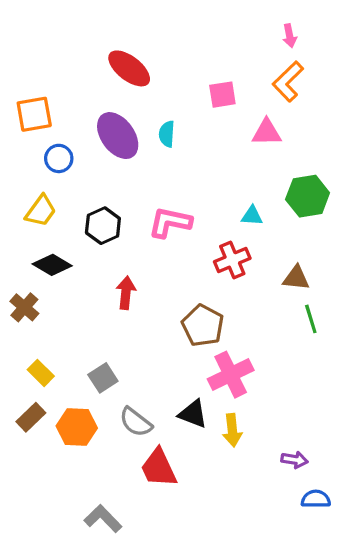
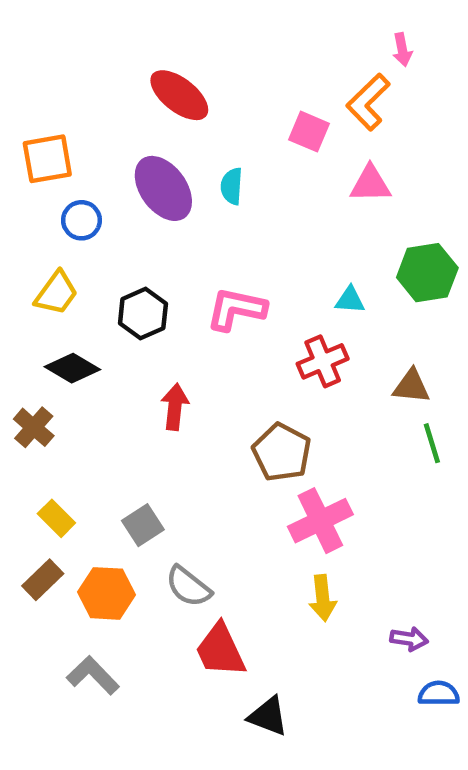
orange L-shape: (288, 82) -> (368, 102), moved
pink square: (222, 95) -> (309, 132), turned 32
black triangle: (193, 414) -> (268, 716), moved
gray L-shape: (103, 519) -> (93, 675), moved

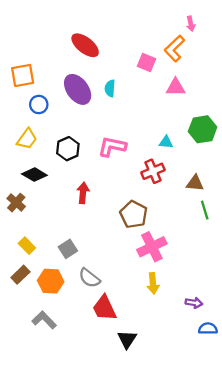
black triangle: (268, 716) -> (127, 339), turned 42

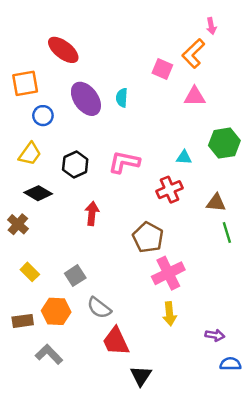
red ellipse: (85, 45) -> (63, 50), moved
brown rectangle: (20, 275) -> (23, 321), moved, turned 36

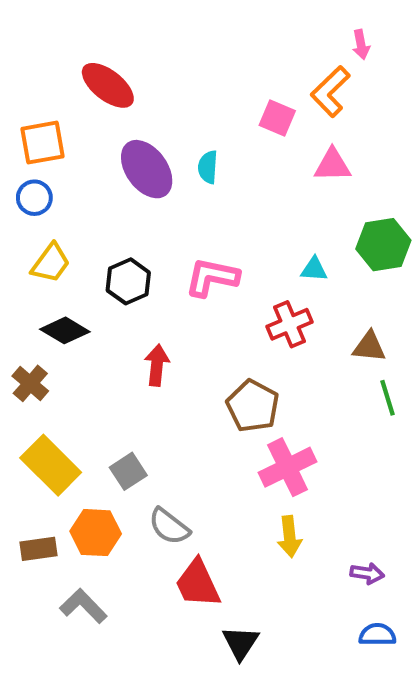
blue circle: (43, 116) -> (34, 198), moved
yellow rectangle: (30, 272) -> (51, 465), size x1.8
blue semicircle: (230, 364) -> (377, 635), moved

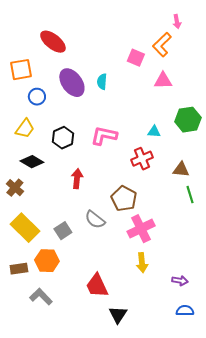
blue circle: (34, 198) -> (37, 97), moved
gray semicircle: (169, 526) -> (95, 220), moved

